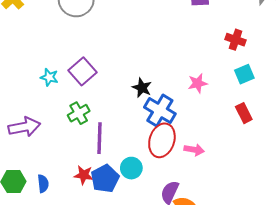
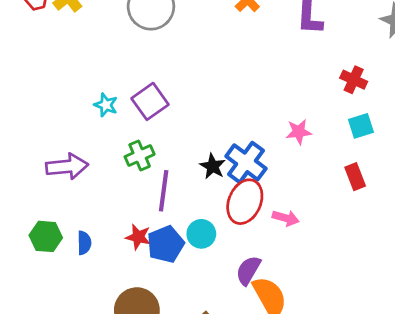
black star: (142, 88) -> (213, 166), moved

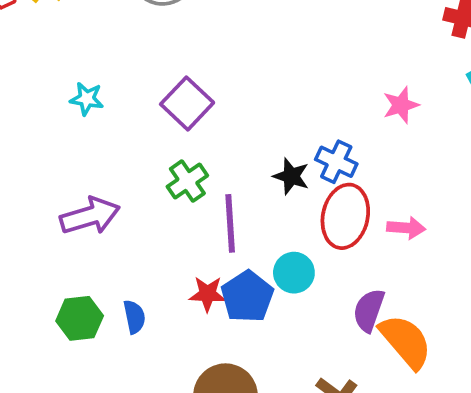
cyan star: (106, 105) -> (87, 99), moved
blue cross: (246, 162) -> (336, 162), size x0.7

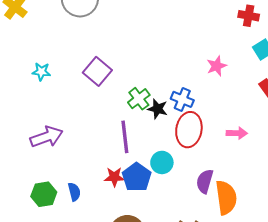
green cross: (187, 181) -> (139, 99), moved
pink arrow: (406, 228) -> (237, 133), moved
orange semicircle: (406, 341) -> (226, 198), turned 36

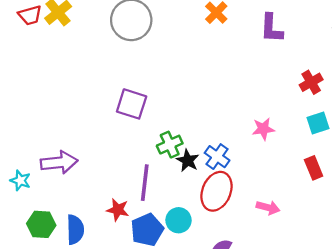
red cross: (249, 16) -> (311, 82), turned 36
purple square: (97, 71) -> (132, 104), turned -36
cyan star: (41, 72) -> (20, 180), moved
red star: (114, 177) -> (118, 210), moved
blue semicircle: (74, 192) -> (75, 230), size x1.4

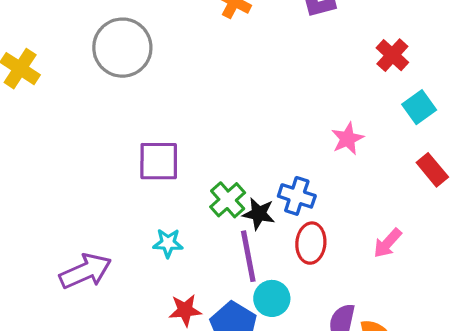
cyan star: (20, 180) -> (168, 243), moved
purple line: (145, 183) -> (248, 256), moved
red ellipse: (217, 191) -> (311, 243), size x0.7
pink arrow: (268, 208) -> (387, 243), turned 135

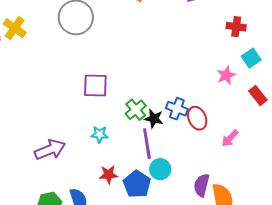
red cross: (392, 55) -> (236, 27), turned -36
pink star: (347, 139) -> (226, 75), moved
red ellipse: (311, 243) -> (197, 118), moved, turned -30

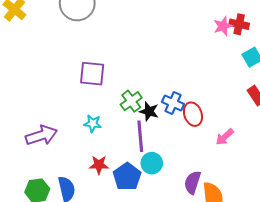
pink star: (226, 75) -> (223, 26), moved

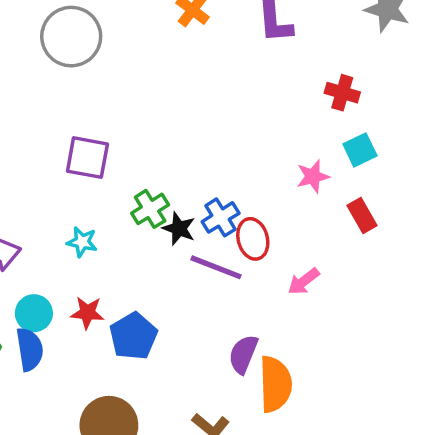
pink star: (223, 26) -> (313, 176), moved
blue cross: (173, 103) -> (221, 217), turned 30
purple line: (140, 136) -> (216, 267), moved, turned -68
cyan circle: (152, 163) -> (34, 313), moved

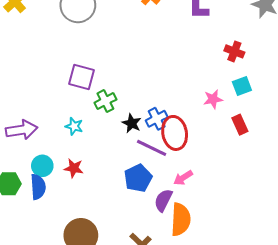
green cross: (150, 209) -> (105, 101), moved
red ellipse: (253, 239) -> (175, 133), size x1.4
pink arrow: (304, 281) -> (183, 178), moved
blue pentagon: (133, 336) -> (138, 178), moved

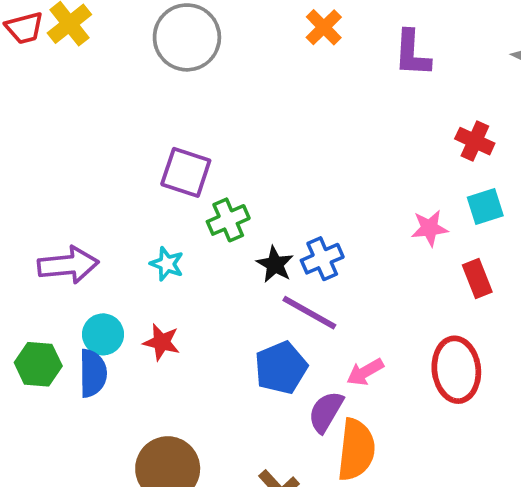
red ellipse: (175, 133) -> (456, 370), moved

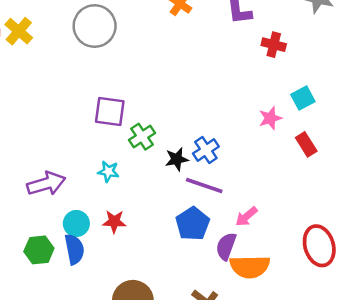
red cross: (475, 141) -> (274, 45), moved
black star: (275, 264) -> (177, 159), turned -30
red ellipse: (456, 370) -> (319, 246), moved
orange semicircle: (356, 450) -> (250, 267), turned 93

